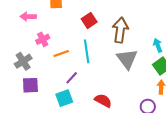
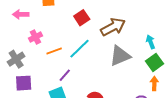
brown arrow: (120, 30) -> (113, 27), turned 55
cyan line: (87, 51) -> (80, 49), turned 55
gray triangle: (127, 59) -> (120, 56), turned 45

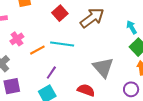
cyan line: (80, 49) -> (62, 44), turned 60
gray triangle: (120, 56) -> (103, 67), moved, turned -40

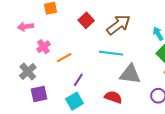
cyan line: (62, 44) -> (111, 53), moved
gray triangle: (103, 67) -> (130, 74), turned -40

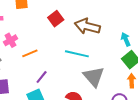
brown arrow: (118, 25) -> (87, 26), turned -135
gray triangle: (130, 74) -> (94, 77), turned 35

